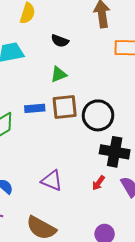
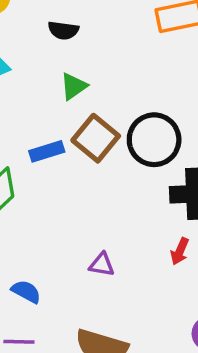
brown square: (65, 107) -> (96, 138), turned -32
purple triangle: (52, 181) -> (102, 265), size x0.7

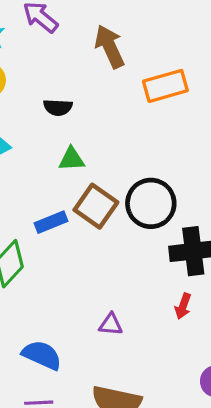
green triangle: (74, 86) -> (72, 159), turned 36
blue semicircle: (26, 292) -> (42, 355), size x1.4

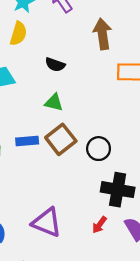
black circle: (151, 203) -> (99, 149), size x0.7
purple triangle: (111, 324) -> (47, 222), size x1.8

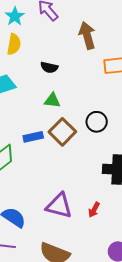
black circle: (99, 149) -> (97, 122), moved
red arrow: (99, 225) -> (94, 210), moved

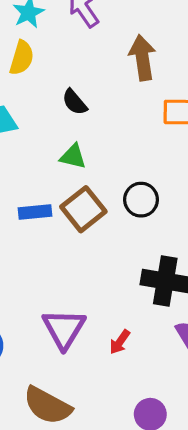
black semicircle: (49, 67) -> (75, 102), turned 30
purple triangle: (59, 206) -> (64, 329), turned 40

